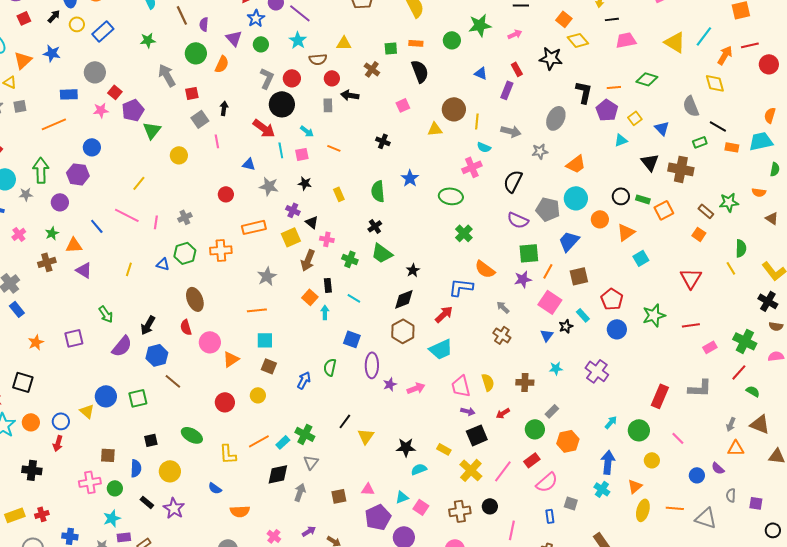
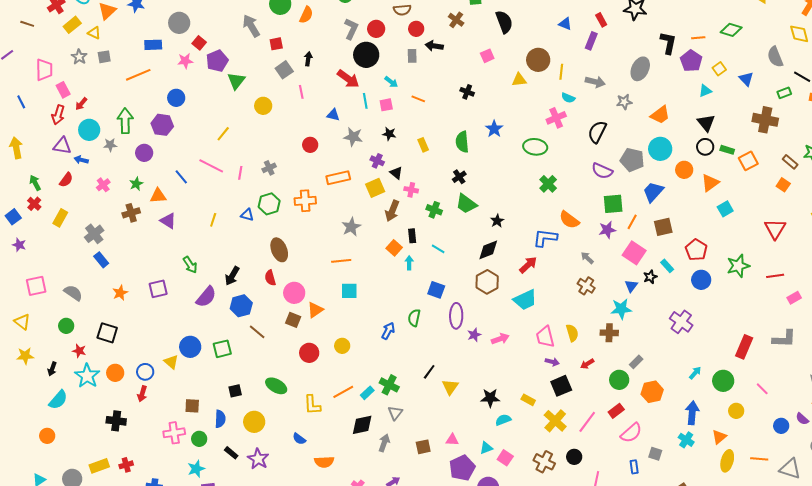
black triangle: (650, 162) -> (706, 123), moved
brown square: (269, 366) -> (293, 320), moved
cyan star: (556, 368) -> (621, 309), moved, size x1.5
brown cross: (460, 511) -> (544, 462), turned 35

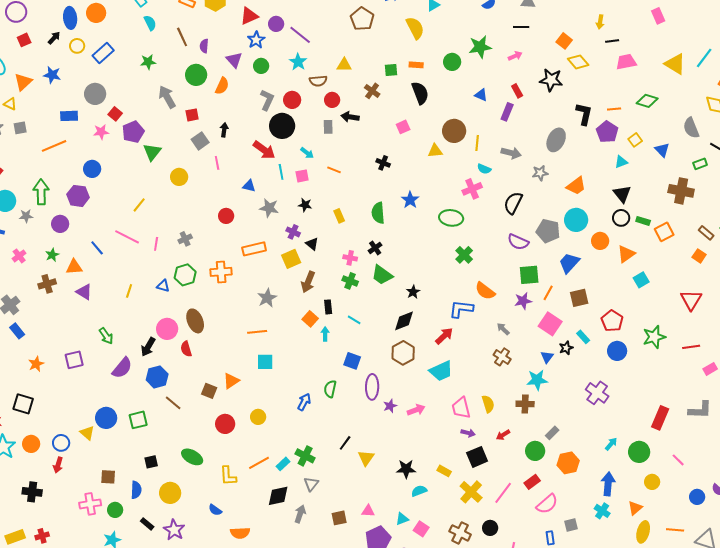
pink cross: (411, 190) -> (350, 258), moved
pink circle: (294, 293) -> (167, 329), moved
gray square: (655, 454) -> (571, 525), turned -32

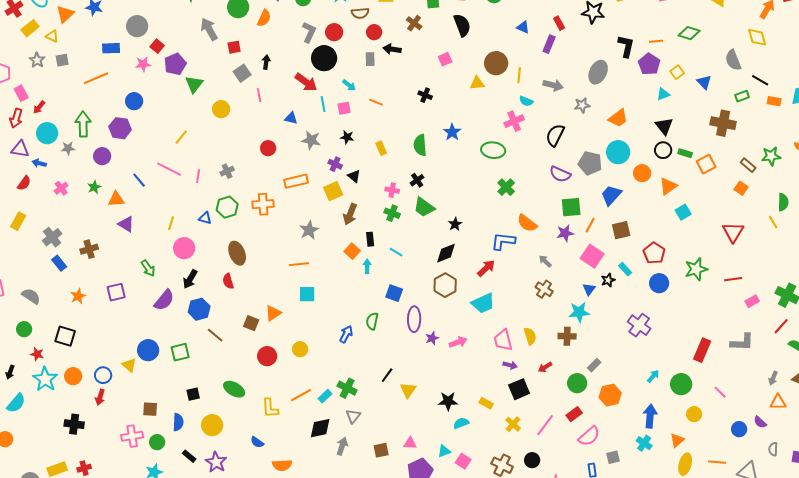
brown cross: (47, 284) -> (89, 249), moved
pink circle: (167, 329) -> (184, 248), moved
yellow cross: (471, 492) -> (513, 424), size x0.7

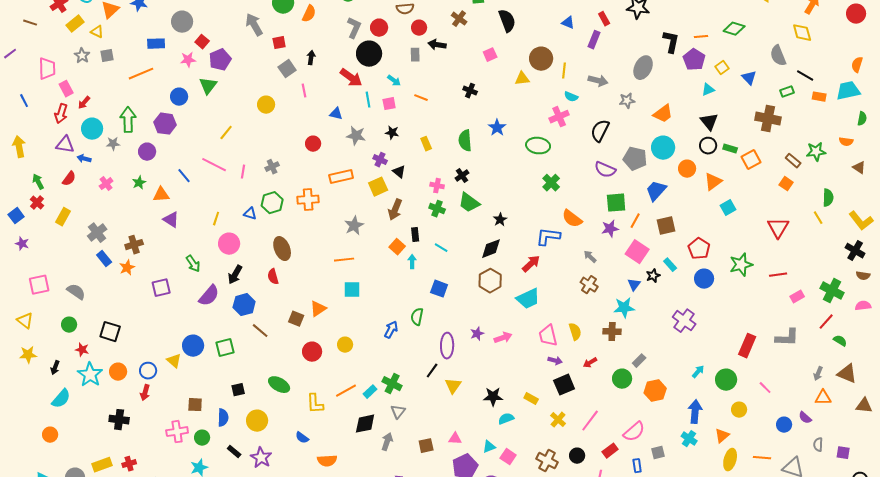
green triangle: (194, 84) -> (208, 86), moved
orange star: (78, 296) -> (127, 268), moved
purple ellipse: (414, 319) -> (447, 346), moved
red rectangle: (574, 414) -> (610, 451), moved

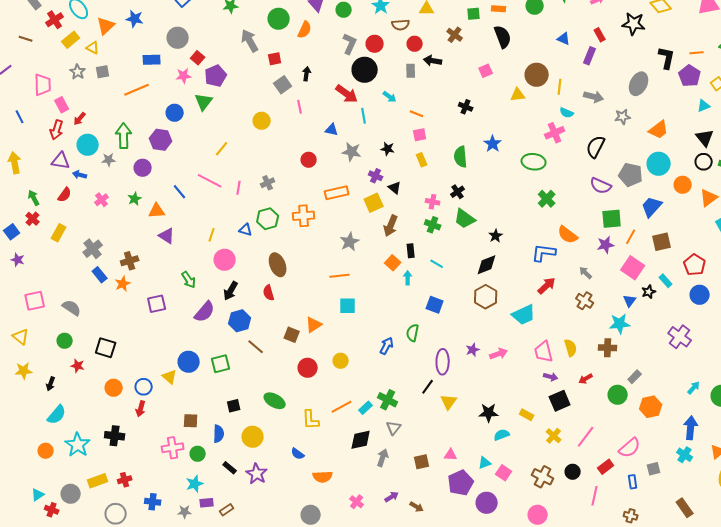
pink square: (389, 104) -> (420, 135), moved
red arrow: (531, 264) -> (547, 286), moved
cyan star: (90, 375) -> (78, 445), moved

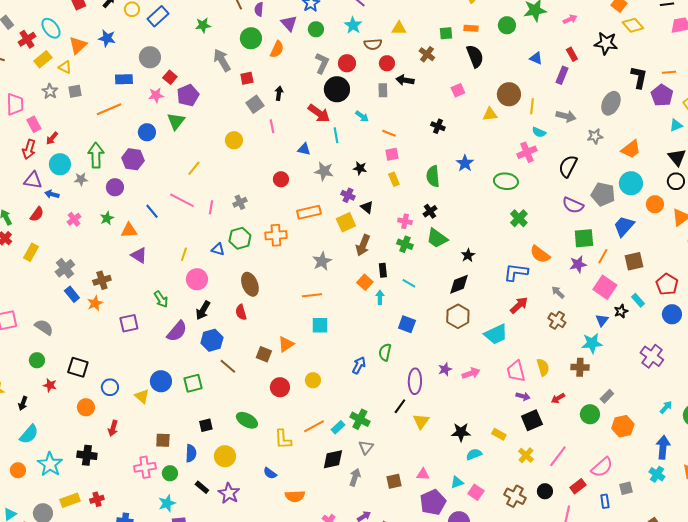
blue circle: (144, 387) -> (110, 387), moved

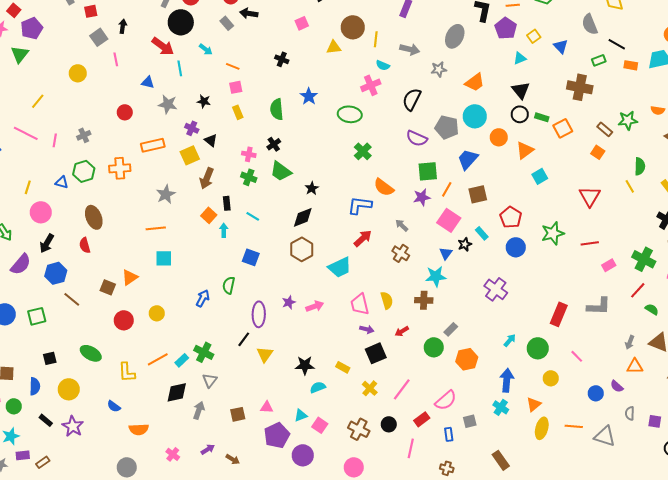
gray rectangle: (383, 90) -> (227, 23), turned -40

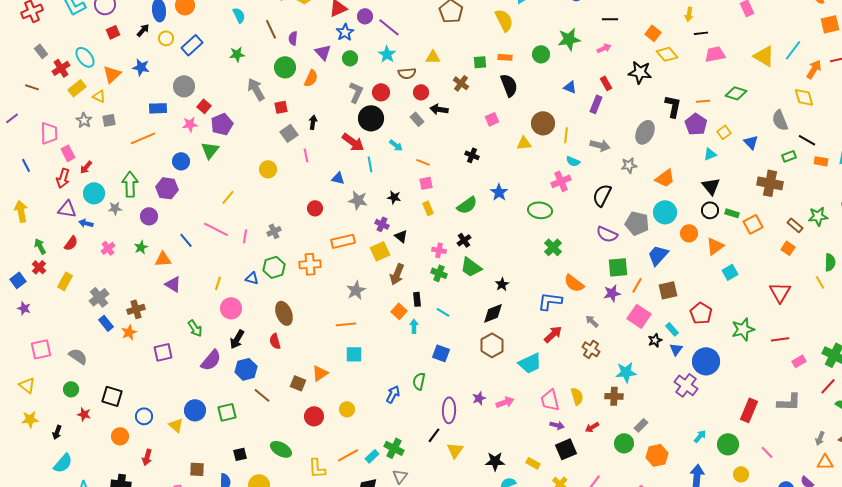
green semicircle: (277, 109) -> (467, 205), turned -120
blue circle: (516, 247) -> (706, 361), moved, size x1.4
blue triangle: (446, 253) -> (676, 349), moved

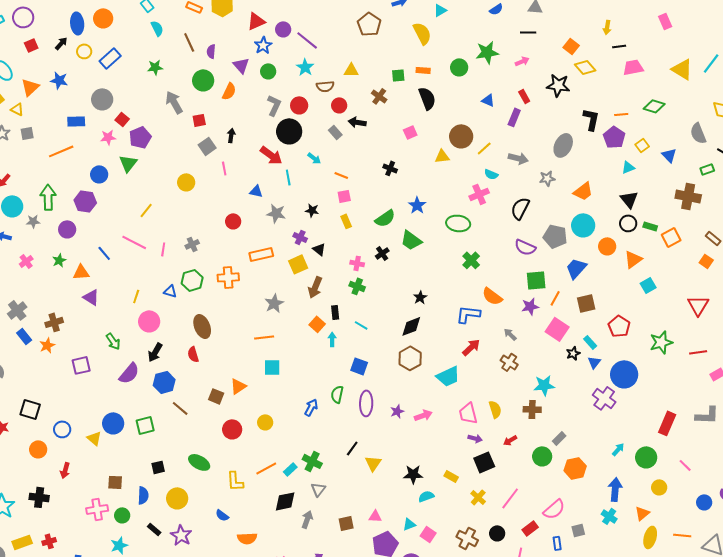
yellow line: (566, 135) -> (484, 148), turned 42
green trapezoid: (471, 267) -> (411, 240), moved
purple ellipse: (449, 410) -> (366, 403), moved

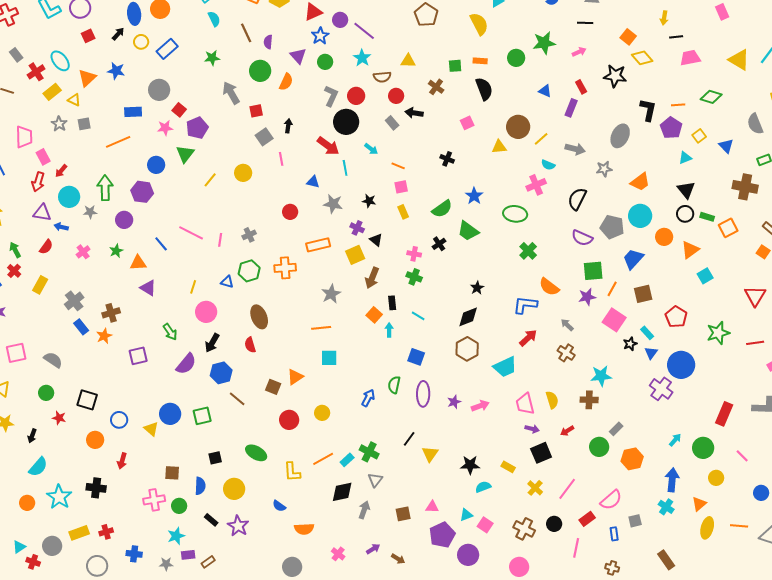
yellow line: (146, 210) -> (210, 180), moved

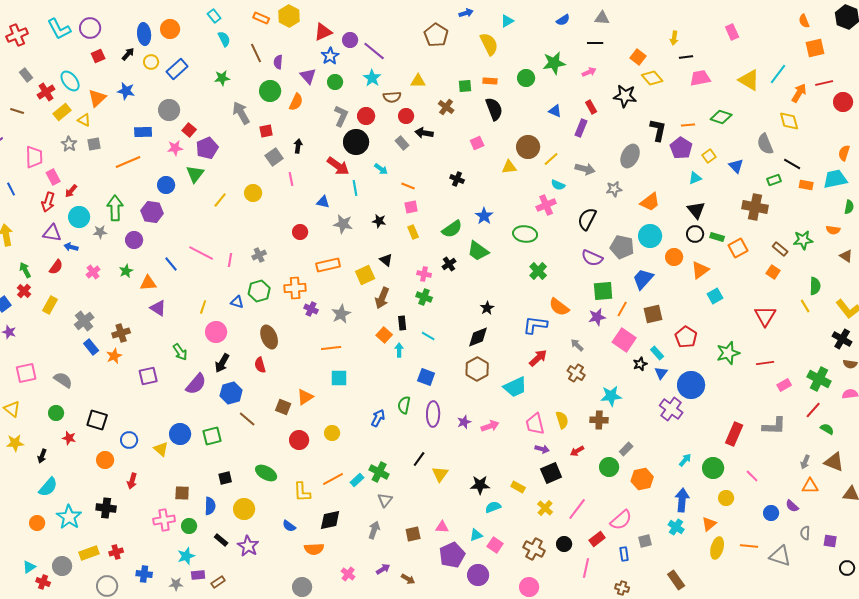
purple cross: (357, 228) -> (311, 309), moved
black diamond: (342, 492) -> (330, 520), moved

